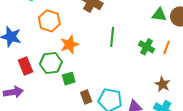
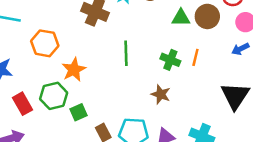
brown star: (163, 84) -> (161, 94), moved

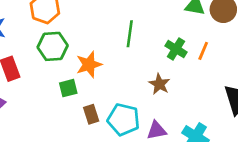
orange star: (74, 70) -> (89, 65), moved
green hexagon: (54, 96) -> (53, 46), moved

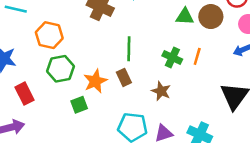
brown rectangle: (91, 114) -> (124, 77), moved

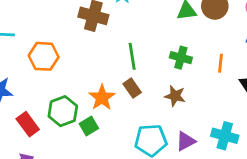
orange line: (197, 56) -> (221, 63), moved
green hexagon: (60, 69) -> (63, 111), moved

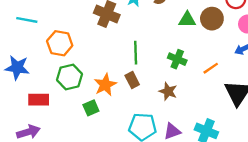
orange line: (221, 63) -> (211, 68), turned 42
green hexagon: (63, 111) -> (69, 77), moved
red rectangle: (28, 124) -> (39, 100), turned -60

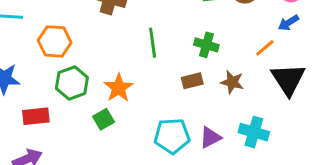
orange line: (211, 68) -> (265, 48), moved
brown rectangle: (132, 80) -> (192, 81), moved, turned -70
brown star: (168, 91) -> (232, 82), moved

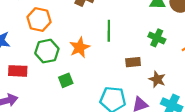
green cross: (206, 45) -> (157, 38), moved
brown star: (232, 82) -> (157, 79), moved
orange star: (118, 88) -> (80, 47), moved

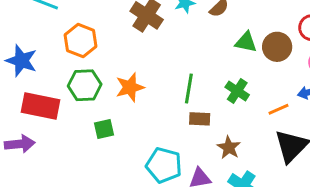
green line: (109, 31) -> (189, 88), moved
red rectangle: (18, 71) -> (41, 106), size x1.4

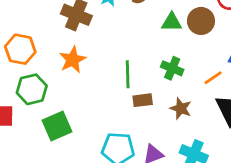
orange star: (130, 87) -> (72, 60), moved
green square: (104, 129) -> (57, 126), size x1.5
brown star: (229, 147) -> (181, 108), moved

